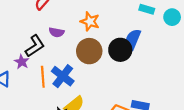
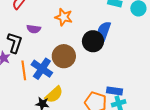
black L-shape: (35, 46) -> (15, 43), turned -35
brown circle: (89, 51) -> (64, 56), moved

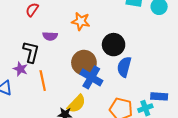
blue semicircle: (104, 31) -> (124, 67), moved
blue cross: (42, 69) -> (91, 77), moved
blue rectangle: (114, 91) -> (159, 96), moved

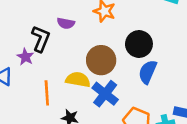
blue cross: (91, 77) -> (105, 94), moved
orange line: (43, 81) -> (47, 93), moved
yellow semicircle: (77, 104) -> (78, 80), moved, turned -132

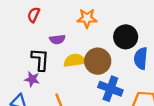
yellow semicircle: (78, 80) -> (75, 60), moved

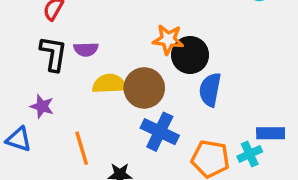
orange star: (87, 18) -> (168, 39), moved
black L-shape: (40, 59) -> (53, 54), moved

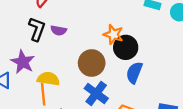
yellow semicircle: (109, 84) -> (48, 79), moved
purple star: (42, 106) -> (23, 62), size x1.5

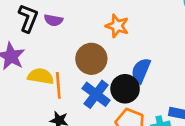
black circle: (126, 47) -> (125, 89), moved
orange line: (43, 94) -> (58, 85), moved

